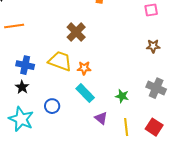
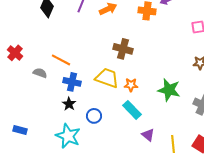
orange line: (14, 26) -> (61, 60), moved, turned 36
brown cross: (76, 32) -> (123, 49), turned -30
green star: (122, 96) -> (169, 90), moved, size x1.6
blue circle: (52, 106) -> (94, 116), moved

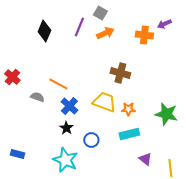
blue cross: (72, 82) -> (69, 106), turned 30
cyan rectangle: (132, 110) -> (129, 134), turned -60

